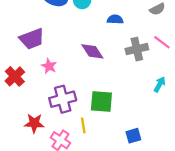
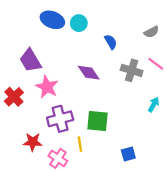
blue semicircle: (115, 19) -> (111, 42), turned 56
purple trapezoid: (32, 39) -> (30, 60), turned 80
gray cross: (137, 49) -> (132, 70), turned 30
pink star: (49, 66) -> (47, 87), size x1.5

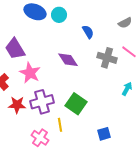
green square: (97, 121) -> (76, 104), turned 30
red star: (33, 142) -> (17, 105), moved

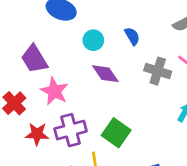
cyan circle: (59, 15) -> (93, 40), moved

